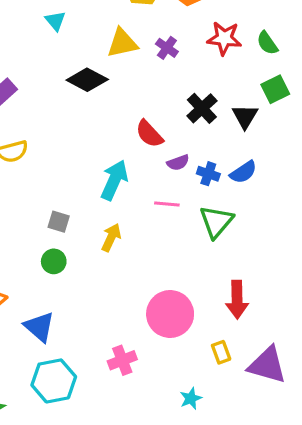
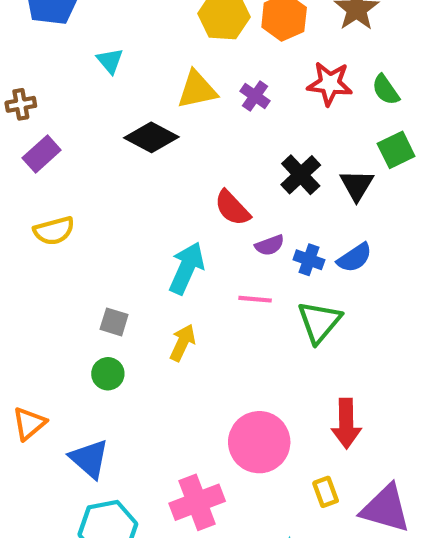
pink cross: (122, 360) -> (197, 502), size x1.4

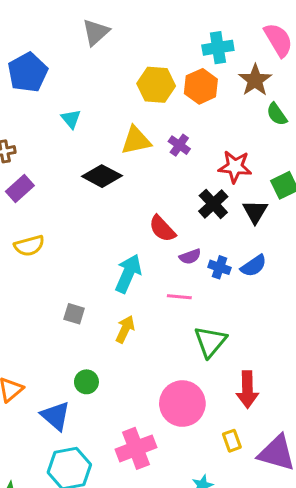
red star: (330, 84) -> (235, 167), moved
green semicircle: (386, 90) -> (277, 114), moved
green triangle: (319, 322) -> (210, 342), moved
green circle: (108, 374) -> (86, 382), moved

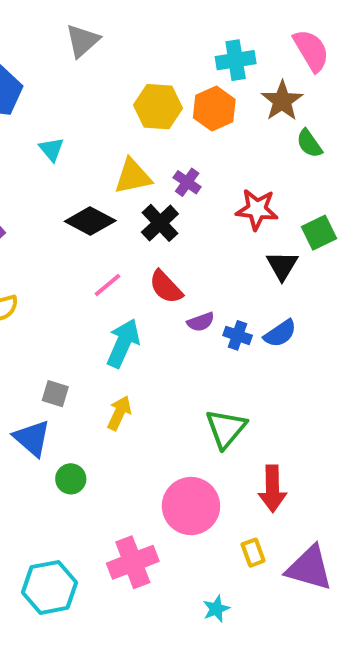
black cross: (213, 204) -> (160, 223), moved
pink line: (179, 297) -> (108, 285), moved, turned -45
blue triangle: (56, 416) -> (32, 438), moved

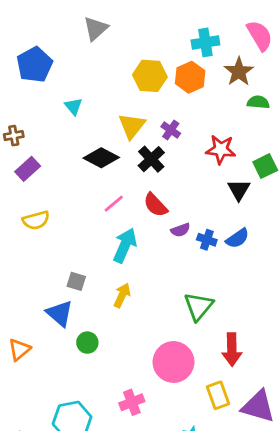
green semicircle: (309, 143) -> (258, 102), turned 130
yellow triangle: (133, 176) -> (132, 126), turned -40
yellow rectangle: (253, 553) -> (218, 395), size x1.4
pink cross: (133, 562) -> (132, 402), size x0.7

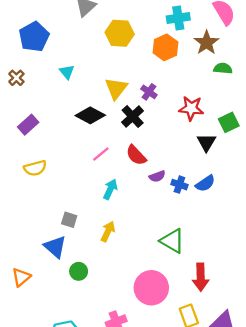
yellow hexagon: (150, 76) -> (120, 33), moved
brown cross: (14, 136) -> (16, 78), moved, turned -35
cyan arrow: (125, 245) -> (110, 189), size x0.7
green triangle: (198, 306) -> (172, 241), turned -40

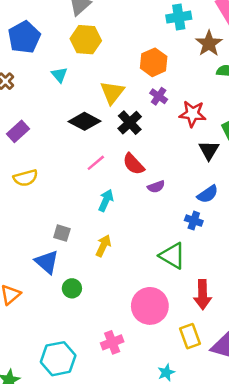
yellow hexagon: (120, 33) -> (86, 40), moved
orange hexagon: (165, 47) -> (154, 62), moved
purple cross: (149, 92) -> (159, 96), moved
blue cross: (179, 185) -> (194, 221), moved

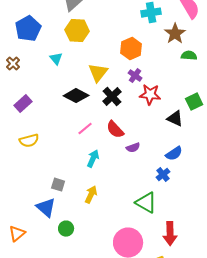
red star: (193, 114) -> (150, 95), moved
black triangle: (209, 150) -> (175, 119), turned -36
blue cross: (194, 221) -> (163, 175), turned 32

